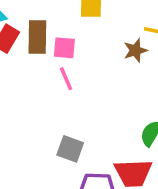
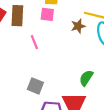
pink square: (64, 48) -> (47, 14), moved

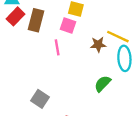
pink line: (34, 42) -> (57, 47), moved
green semicircle: (86, 78) -> (103, 84), moved

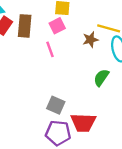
pink square: (68, 25) -> (57, 26), turned -35
gray square: (40, 99) -> (56, 105), moved

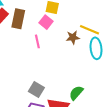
pink square: (57, 26) -> (46, 22), turned -32
green semicircle: (101, 78) -> (76, 93), moved

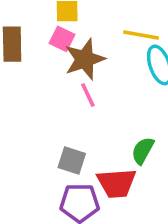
brown star: (73, 37) -> (85, 59), moved, size x1.6
pink line: (37, 41) -> (88, 95), moved

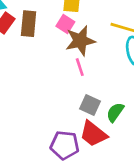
gray square: (72, 160) -> (90, 105), moved
red trapezoid: (117, 183) -> (93, 134), turned 36

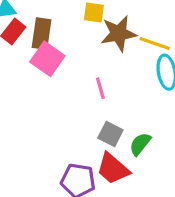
pink square: (65, 24) -> (47, 59), moved, size x1.5
brown star: (80, 41) -> (119, 33), moved

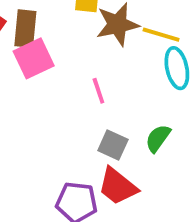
pink square: (47, 59) -> (34, 58), turned 32
green semicircle: (140, 144) -> (158, 138), moved

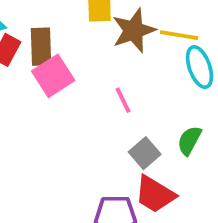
gray square: (113, 145) -> (145, 153), turned 32

